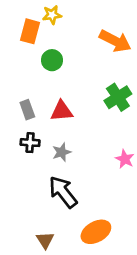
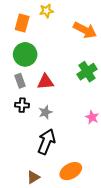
yellow star: (52, 15) -> (46, 11), moved
green circle: (52, 60) -> (25, 54), moved, size x1.5
black arrow: (63, 192) -> (46, 142), turned 60
brown triangle: (45, 240) -> (33, 177), turned 32

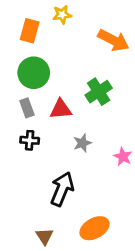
green cross: (87, 72) -> (99, 92), moved
gray star: (45, 112) -> (82, 143), moved
brown triangle: (33, 177) -> (44, 236), turned -32

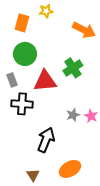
gray rectangle: (27, 108) -> (12, 80), moved
red triangle: (61, 109) -> (45, 81), size x1.4
black cross: (30, 140) -> (22, 104), size x1.5
gray star: (82, 143) -> (73, 115), moved

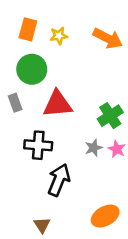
yellow star: (46, 11) -> (59, 36), moved
green cross: (73, 68) -> (110, 116), moved
black cross: (22, 104) -> (38, 145), moved
orange ellipse: (70, 169) -> (105, 216), moved

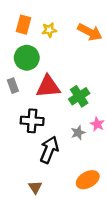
green cross: (110, 116) -> (79, 96), moved
gray star: (94, 148) -> (78, 133), moved

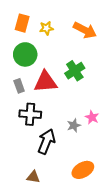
gray rectangle: (13, 86) -> (19, 86), moved
green cross: (79, 96) -> (75, 71), moved
brown triangle: (35, 187) -> (33, 177), turned -48

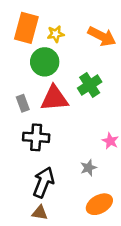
orange rectangle: (22, 23) -> (26, 28), size x1.4
green circle: (25, 54) -> (45, 62), moved
gray star: (74, 125) -> (88, 168), moved
black arrow: (46, 142) -> (43, 182), moved

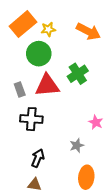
orange rectangle: (26, 28) -> (23, 24), turned 35
black arrow: (43, 182) -> (38, 158), size x0.7
orange ellipse: (99, 204) -> (86, 177), turned -55

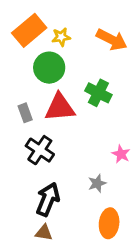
green cross: (78, 74) -> (98, 93), turned -30
black cross: (31, 119) -> (40, 150), turned 30
black arrow: (38, 158) -> (48, 199), size x1.4

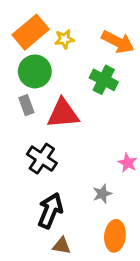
green circle: (49, 68) -> (35, 71), moved
green cross: (98, 93) -> (104, 80), moved
gray rectangle: (25, 113) -> (26, 105), moved
brown triangle: (44, 233) -> (62, 246), moved

